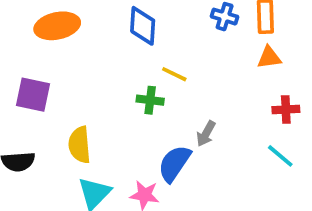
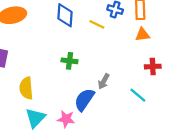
yellow line: (174, 74) -> (97, 24), moved
cyan line: (280, 156) -> (138, 95), moved

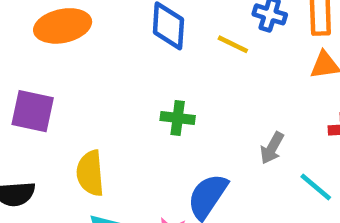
gray arrow: (104, 81) -> (272, 148), moved

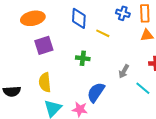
yellow line: (233, 44) -> (103, 33), moved
purple square: (33, 111) -> (44, 45), moved, turned -30

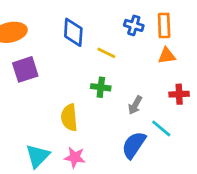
green cross: (83, 58) -> (101, 87), moved
yellow semicircle: (45, 82) -> (69, 117), moved
blue semicircle: (96, 92) -> (134, 145), moved

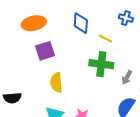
green cross: (101, 87) -> (101, 64), size x1.6
yellow semicircle: (69, 117) -> (56, 83), moved

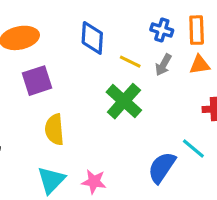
green cross: (101, 64) -> (124, 101), turned 35
gray arrow: (127, 77) -> (163, 65), moved

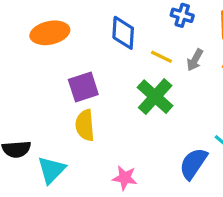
blue cross: (162, 30) -> (182, 15), moved
purple square: (37, 81) -> (83, 87), moved
cyan triangle: (51, 180) -> (51, 170), moved

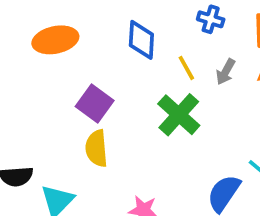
yellow line: (161, 57) -> (186, 68), turned 35
purple square: (83, 87) -> (95, 103), turned -36

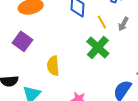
purple square: (95, 103) -> (22, 41), moved

